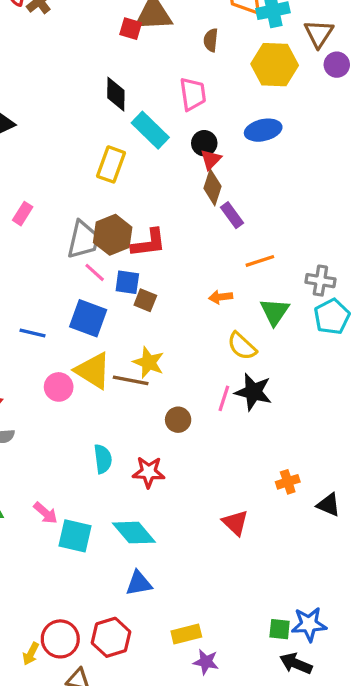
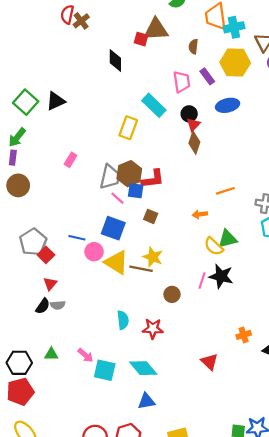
black diamond: (116, 94) -> (115, 60), moved
purple rectangle: (232, 215) -> (207, 76), moved
blue square: (127, 282) -> (136, 191), moved
green triangle: (275, 312) -> (228, 239), moved, turned 42
pink circle: (59, 387) -> (94, 252), moved

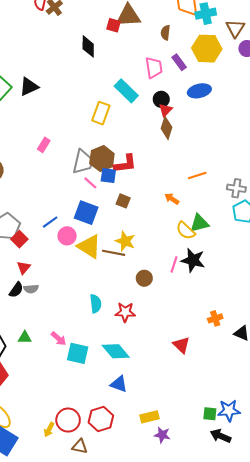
orange arrow: (200, 214) -> (172, 199), turned 40
blue line: (77, 238) -> (50, 222), turned -49
blue triangle: (146, 401) -> (119, 384), turned 30

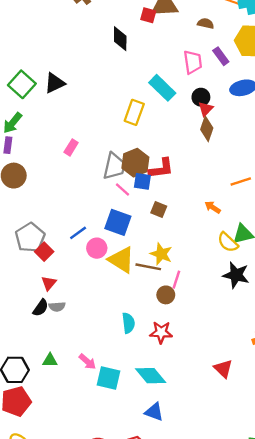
brown semicircle: (165, 33) -> (206, 23), turned 96
pink line: (174, 264) -> (176, 280), moved
brown circle: (144, 278) -> (166, 295), moved

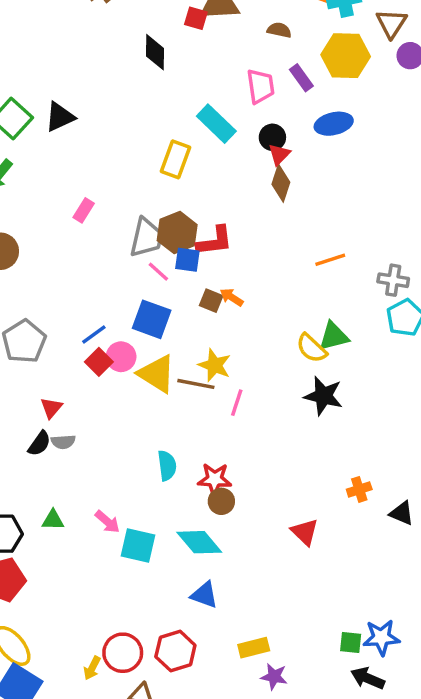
orange arrow: (213, 207) -> (232, 297), moved
red square: (44, 252) -> (99, 362), moved
brown circle: (166, 295) -> (221, 501), moved

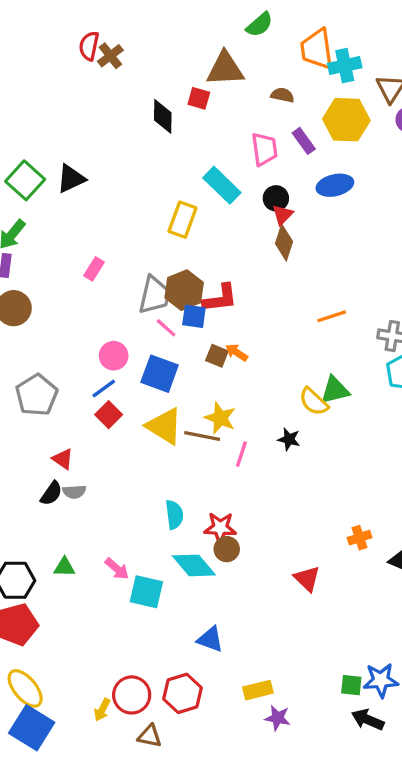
red square: (196, 18) -> (199, 98), moved
pink circle: (121, 357) -> (114, 356), moved
black star: (323, 396) -> (289, 439), moved, size x0.6
red triangle: (51, 408) -> (63, 459), turned -35
cyan diamond: (199, 542) -> (194, 565), moved

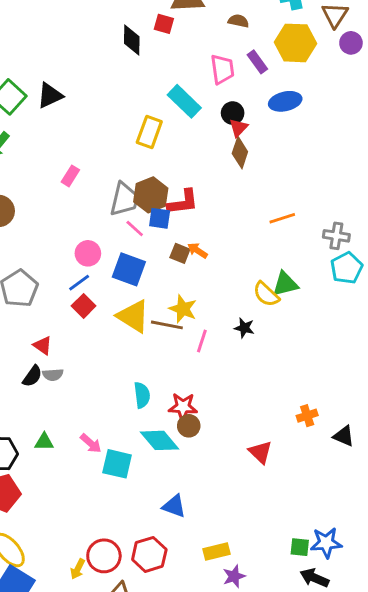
purple star: (278, 718) -> (234, 576), turned -30

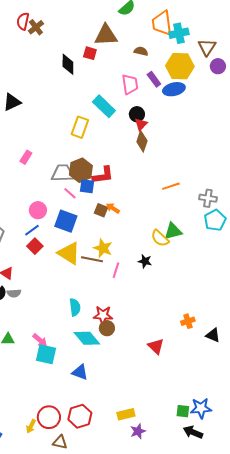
blue ellipse: (285, 101) -> (174, 89), moved
gray trapezoid: (124, 199) -> (63, 173), turned -105
cyan square: (117, 464) -> (46, 354), moved
blue triangle: (174, 506) -> (80, 372), moved

